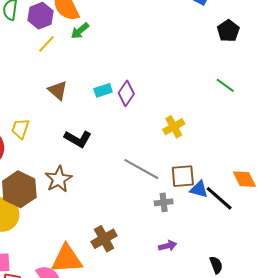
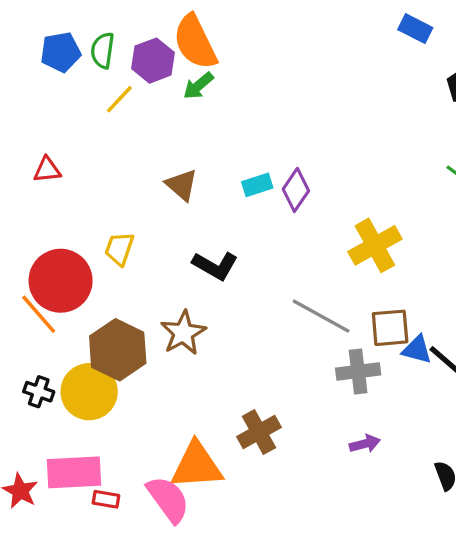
green arrow: (80, 31) -> (198, 86), moved
yellow line: (47, 44) -> (119, 99), moved
yellow cross: (174, 127) -> (375, 245), size x1.4
gray cross: (164, 202) -> (358, 371), size x1.4

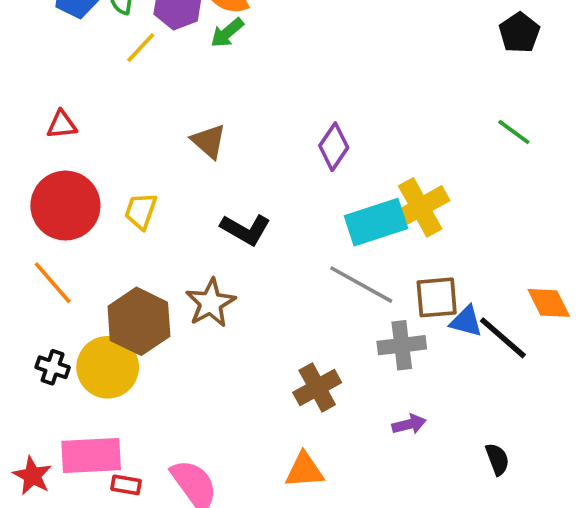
cyan rectangle: (257, 185) -> (376, 222), moved, size x1.8
red circle: (61, 281) -> (65, 206), moved
brown cross: (259, 432) -> (317, 387), moved
orange triangle: (197, 466) -> (304, 470), moved, size x0.7

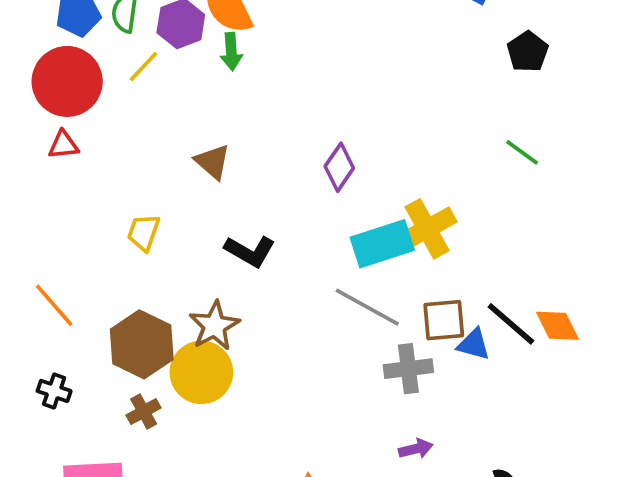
green arrow: (227, 33) -> (231, 52), turned -54
red circle: (65, 206) -> (67, 81), moved
black line: (503, 338) -> (511, 324), moved
yellow circle: (108, 367) -> (201, 372), moved
brown cross: (317, 387) -> (144, 411), moved, size x0.7

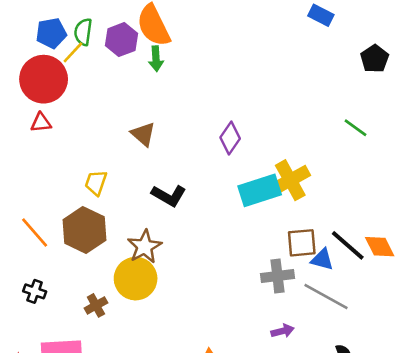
black pentagon: (528, 52) -> (375, 59), moved
yellow line: (144, 67) -> (73, 52), moved
gray line: (367, 307) -> (326, 296), moved
brown hexagon: (142, 344) -> (84, 230), moved

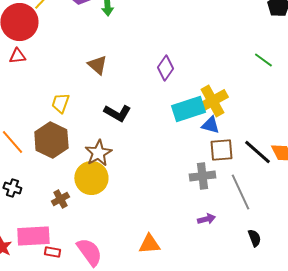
blue triangle: (322, 259) -> (210, 125), moved
gray line: (326, 296) -> (240, 192), turned 36

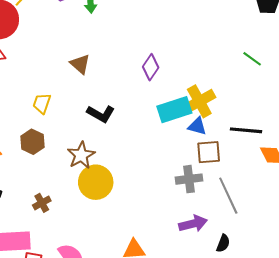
brown hexagon: (51, 140) -> (32, 142), size x0.7
black line: (257, 152) -> (246, 130), moved, turned -36
yellow circle: (91, 178) -> (96, 182), moved
purple arrow: (206, 219) -> (193, 224), size x1.5
black semicircle: (254, 238) -> (223, 243), moved, turned 42

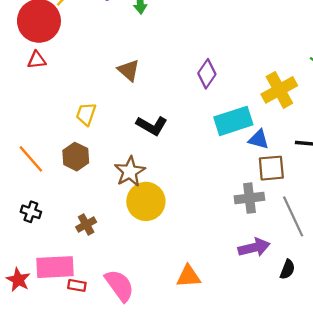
yellow cross: (199, 101) -> (279, 90), moved

